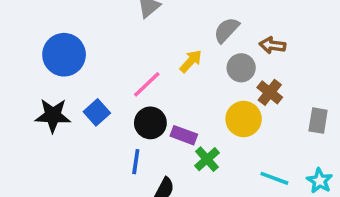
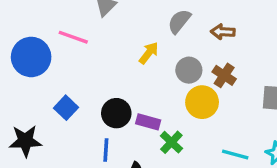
gray circle: (241, 68) -> (189, 70), moved
pink line: (147, 84) -> (73, 37), moved, turned 68
black star: (53, 116) -> (25, 141), moved

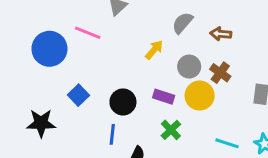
purple rectangle: (148, 122) -> (164, 97), moved

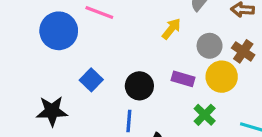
green cross: (171, 130) -> (205, 115), moved

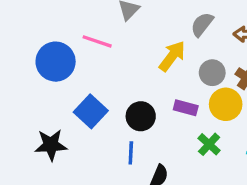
yellow arrow: (171, 29) -> (172, 56), size x1.4
blue square: (91, 80) -> (91, 111), size x1.4

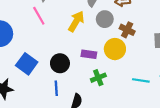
pink line: (97, 41) -> (39, 16), moved, turned 48
gray circle: (212, 73) -> (105, 19), moved
green cross: (209, 144) -> (98, 78), moved, turned 32

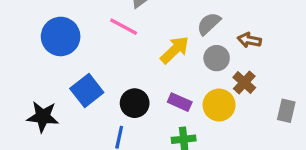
pink line: (39, 16) -> (124, 27), turned -48

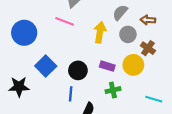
yellow arrow: (175, 50) -> (100, 32), turned -30

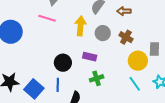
gray circle: (128, 34) -> (103, 33), moved
yellow circle: (133, 65) -> (138, 61), moved
blue square: (46, 66) -> (34, 89), moved
cyan line: (154, 99) -> (135, 84), turned 42

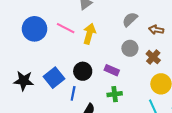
pink line: (47, 18) -> (66, 28), moved
yellow arrow: (80, 26) -> (89, 34), moved
blue square: (34, 89) -> (54, 78), moved

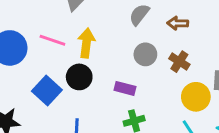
black circle: (83, 71) -> (79, 77), moved
blue square: (54, 78) -> (47, 90), moved

